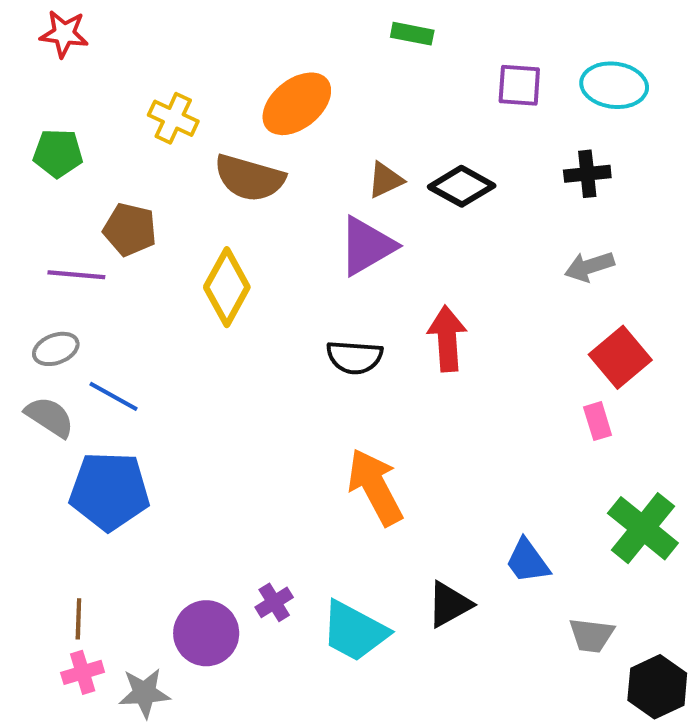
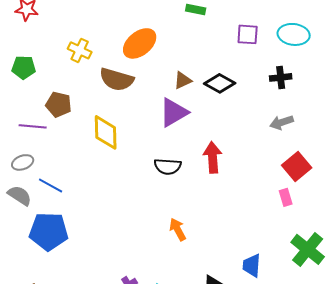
yellow diamond: (227, 287) -> (106, 132), turned -30
orange arrow: (375, 487) -> (178, 229), size x0.6
blue trapezoid: (528, 561) -> (252, 265), turned 40

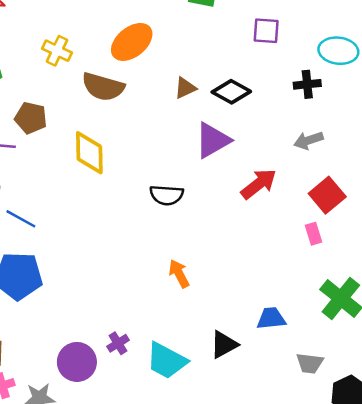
cyan ellipse: (294, 34) -> (338, 51), moved
purple triangle: (174, 112) -> (213, 140), moved
red arrow: (213, 157) -> (259, 184), moved, turned 56
blue trapezoid: (252, 265) -> (271, 318), turned 80

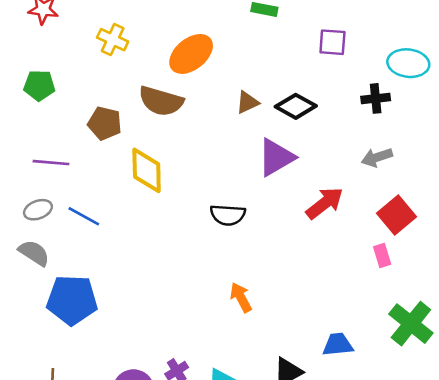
yellow cross: (57, 51) -> (113, 40), moved
brown pentagon: (31, 118) -> (105, 123), moved
blue line: (21, 219) -> (84, 216), moved

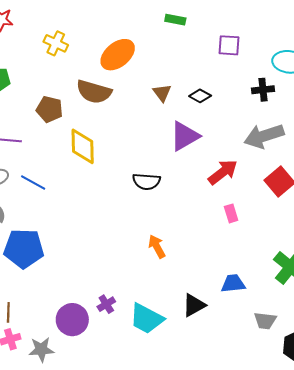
brown triangle: (247, 102) -> (162, 93), turned -42
black diamond: (296, 106) -> (200, 96), size x0.7
gray arrow: (377, 157) -> (264, 136), size x1.6
pink rectangle: (382, 256) -> (231, 213), moved

